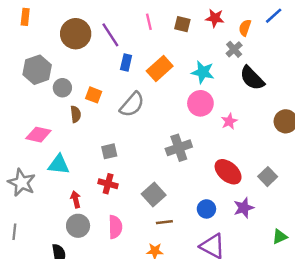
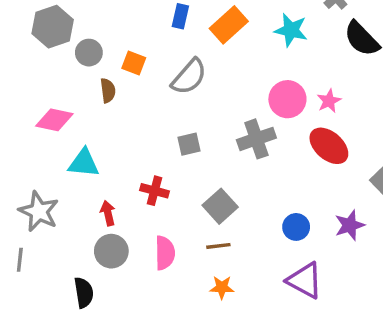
pink circle: (200, 103) -> (287, 99), moved
gray square: (109, 151) -> (189, 144), moved
red ellipse: (228, 172) -> (329, 146), moved
gray star: (22, 183) -> (39, 211), moved
brown line: (164, 222) -> (218, 246), moved

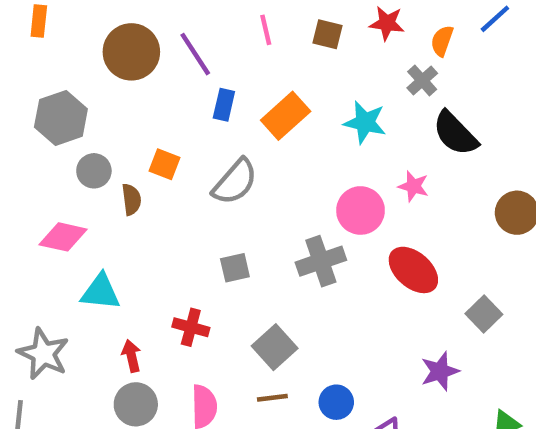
gray circle: (89, 53) -> (94, 171), moved
pink star: (329, 101) -> (413, 186), moved, turned -30
blue circle: (296, 227) -> (336, 402), moved

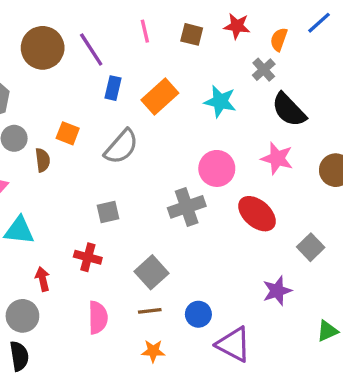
pink star: (413, 186) -> (277, 158), moved, size x1.4
gray square: (235, 268) -> (108, 212), moved
gray circle: (136, 404) -> (22, 316), moved

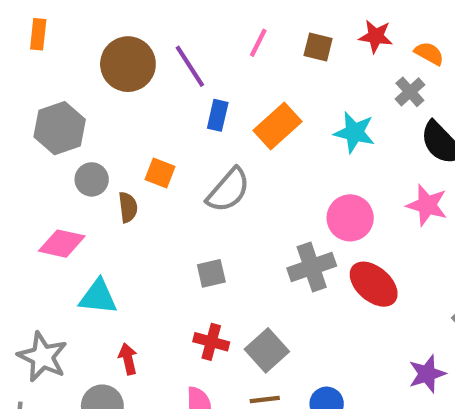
pink line: (145, 31) -> (258, 43), turned 40
orange semicircle: (279, 39) -> (429, 53), turned 100
red ellipse: (257, 214) -> (374, 284), moved
red cross: (88, 257) -> (211, 342), moved

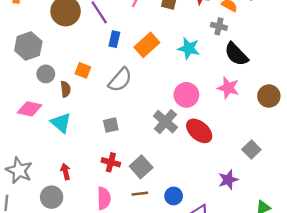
gray cross: (410, 92) -> (219, 26), turned -35
gray cross: (312, 267) -> (165, 122), turned -30
cyan triangle: (98, 297) -> (61, 123), moved, turned 35

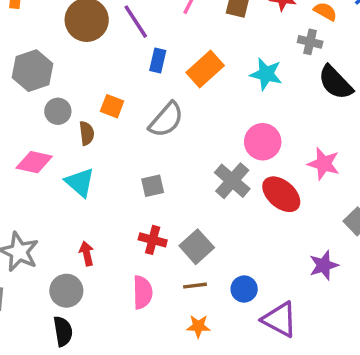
pink star: (228, 88) -> (324, 164), moved

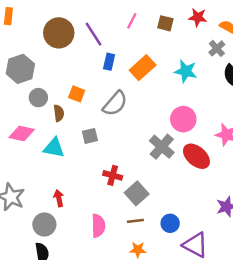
gray cross: (310, 42) -> (217, 48), turned 35
cyan triangle: (80, 182) -> (54, 148), turned -30
gray square: (153, 186) -> (90, 136), moved
red cross: (153, 240) -> (113, 175), moved

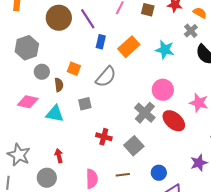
gray square: (137, 193) -> (134, 146), moved
blue circle: (170, 223) -> (159, 173), moved

